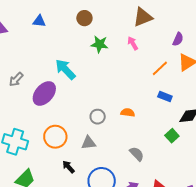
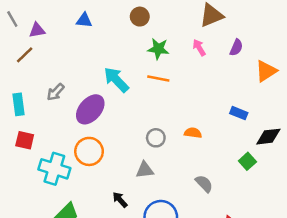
purple semicircle: (178, 39) -> (236, 48), moved
orange line: (160, 68) -> (158, 78), moved, turned 54
orange circle: (55, 137) -> (89, 151), moved

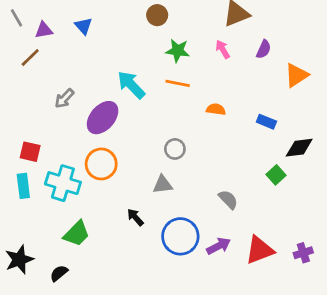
blue triangle: (84, 20) -> (83, 26), moved, turned 42
cyan rectangle: (18, 104) -> (23, 186), moved
orange semicircle: (193, 133) -> (216, 109), moved

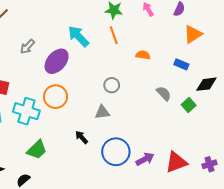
orange triangle: (296, 75) -> (193, 34), moved
orange line: (178, 83) -> (114, 35), turned 60
gray semicircle: (228, 199) -> (164, 94), moved

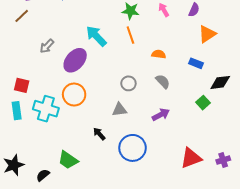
gray semicircle: (164, 94) -> (163, 81), moved
green trapezoid: (37, 150) -> (68, 160), moved, turned 80
purple arrow: (145, 159) -> (161, 115), moved

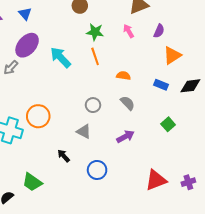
purple ellipse: (75, 60) -> (27, 45), moved
black diamond: (220, 82) -> (190, 86), moved
gray triangle: (119, 110) -> (84, 131), turned 35
blue circle: (133, 148) -> (97, 170), size x0.7

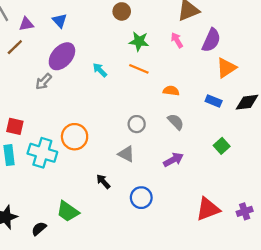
purple semicircle: (159, 31) -> (211, 40), size x1.5
orange line: (95, 56) -> (139, 69), turned -48
cyan arrow: (61, 57) -> (100, 70), size x0.6

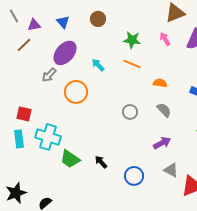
brown circle: (122, 11) -> (98, 19), moved
orange circle: (75, 137) -> (76, 92), moved
gray triangle: (126, 154) -> (171, 170), moved
green trapezoid: (68, 211) -> (70, 159), moved

